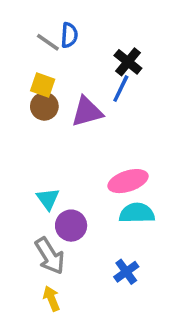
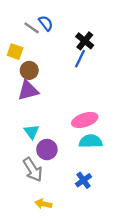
blue semicircle: (69, 35) -> (46, 23), turned -42
yellow square: (43, 85) -> (15, 52), moved
purple triangle: (87, 112) -> (28, 90), moved
yellow arrow: (51, 298) -> (43, 204), moved, turned -56

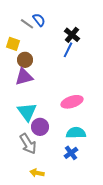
cyan triangle: (32, 132) -> (27, 112), size x1.5
cyan semicircle: (91, 141) -> (76, 133), moved

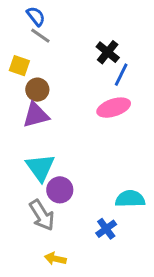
blue semicircle: (39, 20) -> (36, 16), moved
blue line: (68, 50) -> (121, 75), moved
pink ellipse: (72, 102) -> (114, 108), moved
cyan semicircle: (76, 133) -> (130, 199), moved

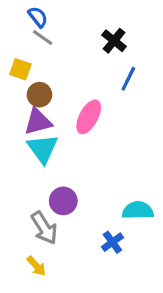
black cross: (108, 52) -> (114, 41), moved
pink ellipse: (114, 108) -> (89, 117), moved, turned -44
cyan triangle: (40, 167) -> (43, 149), moved
yellow arrow: (55, 259) -> (36, 266), moved, turned -144

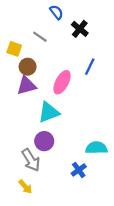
blue semicircle: (38, 17) -> (56, 12), moved
gray line: (43, 38) -> (40, 37), moved
blue line: (128, 79) -> (90, 67), moved
cyan triangle: (43, 149) -> (49, 112), moved, turned 45

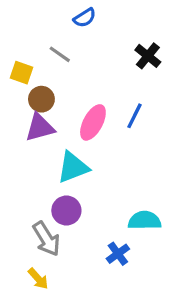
blue semicircle: (56, 12) -> (85, 18), turned 96
black cross: (80, 29) -> (148, 56), moved
blue line: (90, 67) -> (135, 116), moved

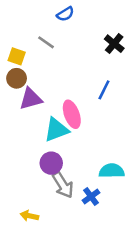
brown circle: (41, 99) -> (17, 78), moved
pink ellipse: (93, 122) -> (72, 114), moved, turned -48
gray arrow: (46, 239) -> (63, 185), moved
yellow arrow: (38, 279) -> (29, 216), turned 144

